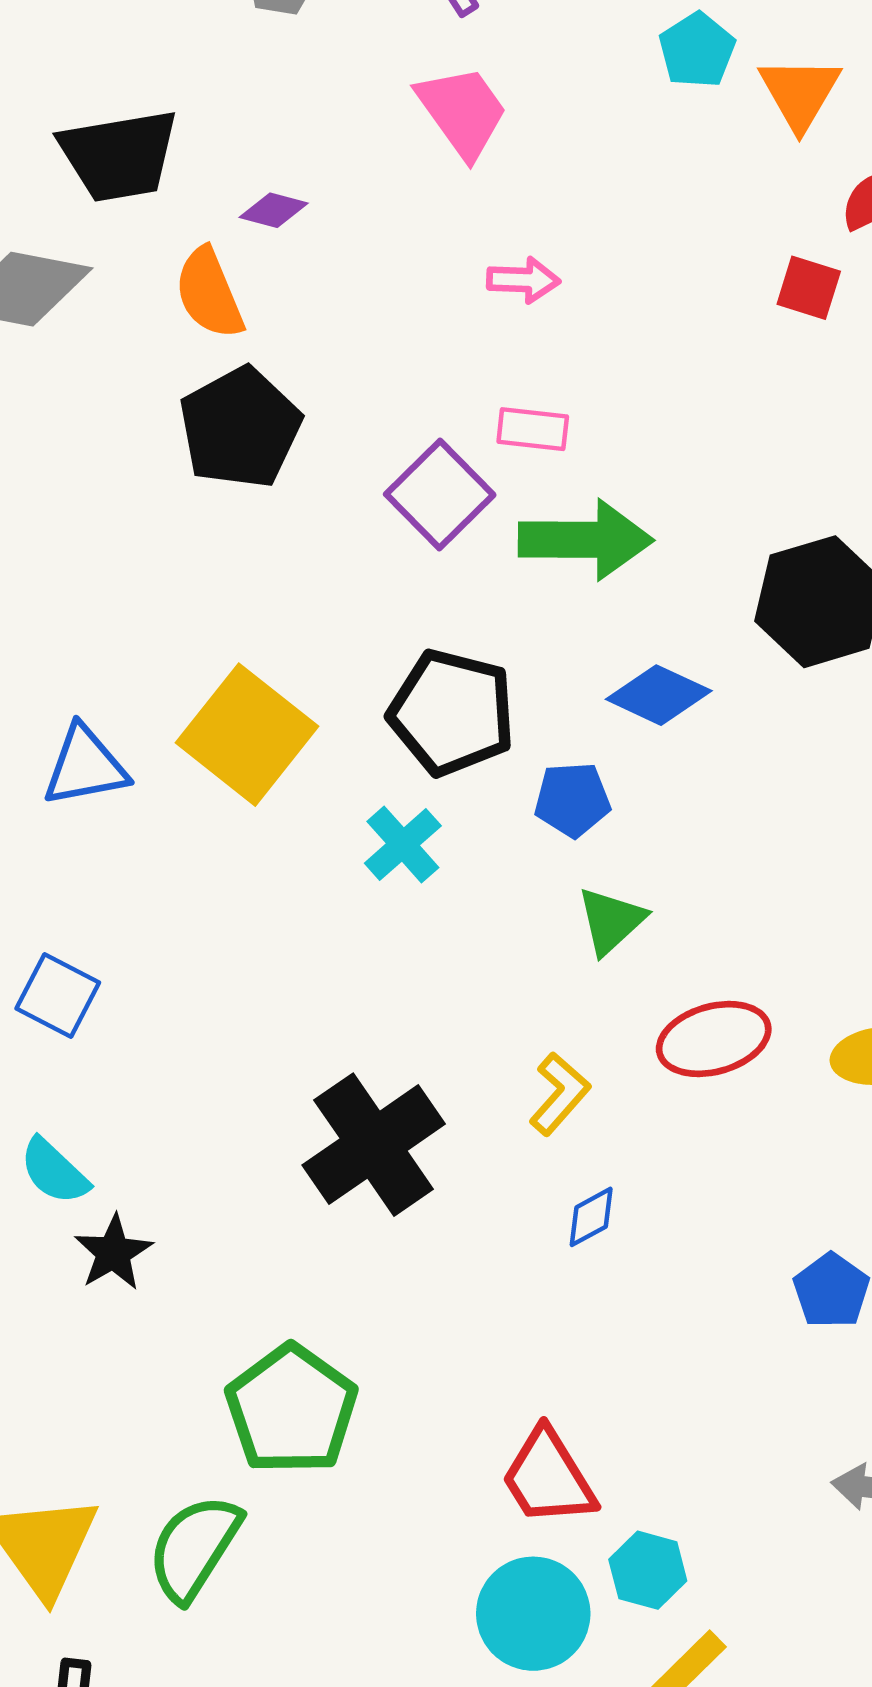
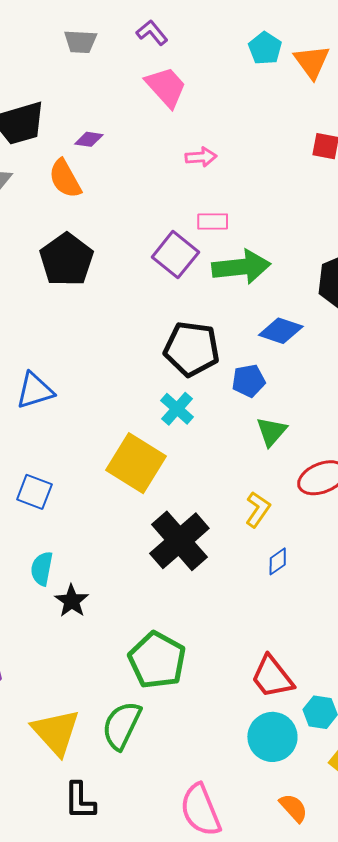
black pentagon: (240, 428) -> (67, 260), moved
yellow square: (247, 735) -> (136, 463), moved
cyan semicircle: (54, 1171) -> (42, 569), turned 64

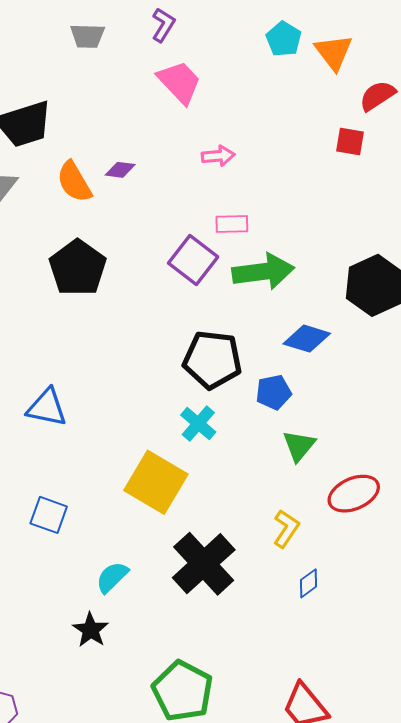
purple L-shape: (152, 33) -> (163, 25), turned 72
purple diamond: (89, 139) -> (120, 170), moved
blue triangle: (35, 391) -> (47, 408), turned 30
cyan semicircle: (42, 569) -> (112, 577), moved, turned 36

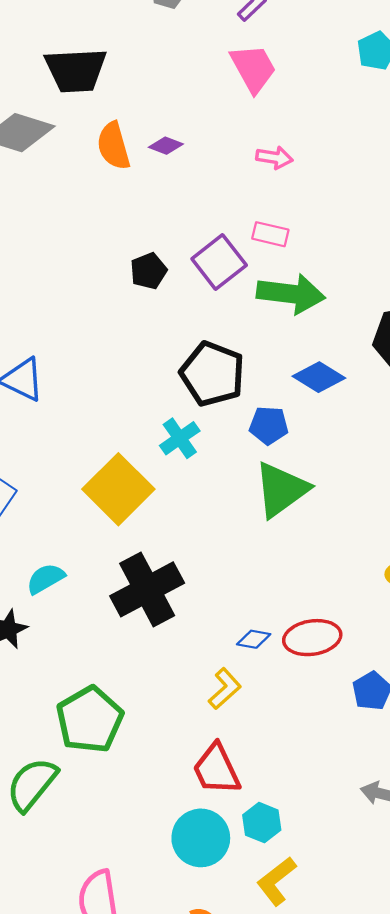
black pentagon: (78, 268) -> (149, 271), moved, size x0.6
green triangle: (299, 446) -> (281, 489), size x1.6
red ellipse: (354, 494) -> (312, 638), moved
yellow L-shape: (286, 529) -> (225, 689), moved
blue diamond: (308, 583) -> (254, 639), turned 32

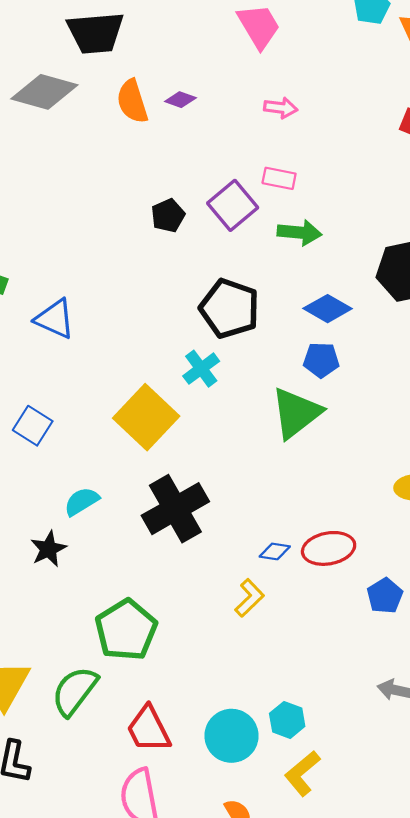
green arrow: (291, 294) -> (299, 233), size x0.7
blue pentagon: (269, 425) -> (321, 360), moved
red trapezoid: (216, 769) -> (149, 729), moved

